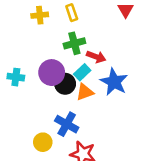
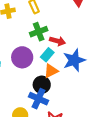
blue star: (114, 82) -> (74, 60), turned 30
black circle: (65, 84) -> (42, 85), moved

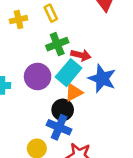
cyan rectangle: (47, 55) -> (69, 73), size x1.5
blue star: (74, 60) -> (102, 79), turned -30

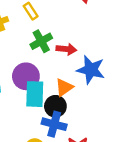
cyan rectangle: (69, 73) -> (35, 94), moved, turned -30

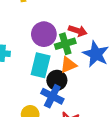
green cross: (41, 41) -> (65, 44), moved
purple circle: (26, 76) -> (44, 34), moved

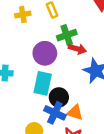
green cross: (65, 44) -> (67, 35), moved
orange triangle: (68, 65) -> (75, 112), moved, turned 42

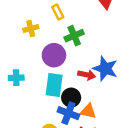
yellow cross: (23, 15) -> (31, 29), moved
red arrow: (77, 49) -> (87, 75), moved

